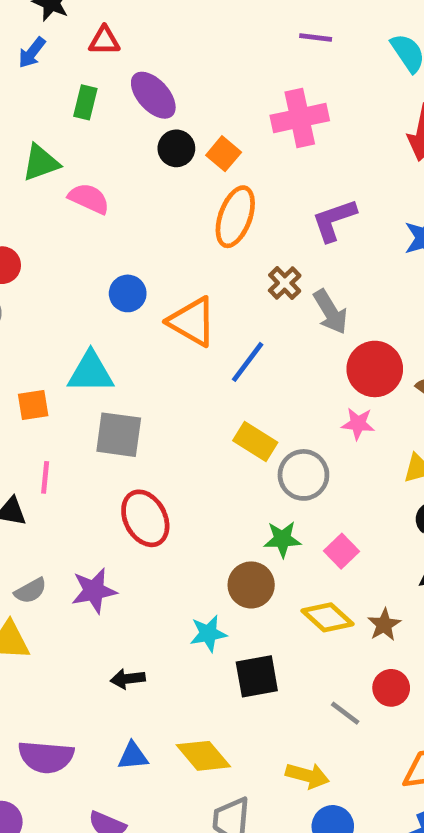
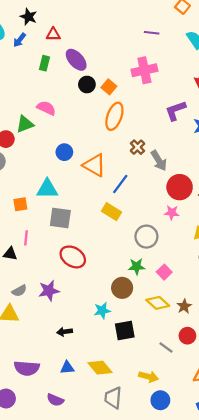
green triangle: (41, 163) -> (25, 124), moved
purple L-shape: (334, 220) -> (176, 111), moved
yellow rectangle: (255, 441) -> (112, 212), moved
red ellipse: (145, 518) -> (73, 257), turned -30

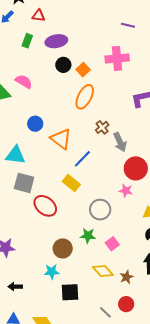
purple ellipse: (76, 60) -> (56, 41), turned -65
red ellipse: (73, 257) -> (45, 206), moved
brown circle: (122, 288) -> (63, 248), moved

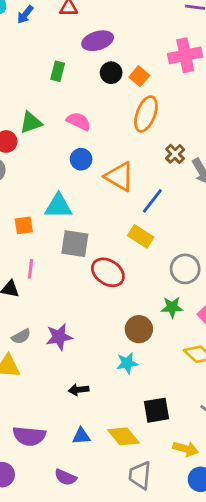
green rectangle: (27, 41) -> (58, 71), moved
pink semicircle: (24, 82) -> (79, 121), moved
black square: (70, 292) -> (156, 410), moved

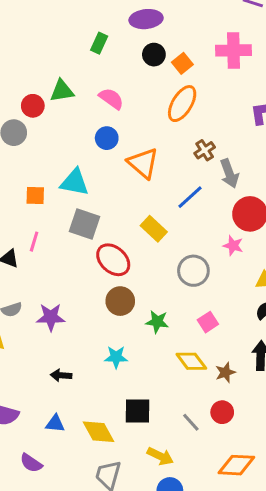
blue line: (152, 201) -> (190, 197), moved
green star: (172, 307) -> (157, 322), moved
brown circle: (139, 329) -> (120, 301), moved

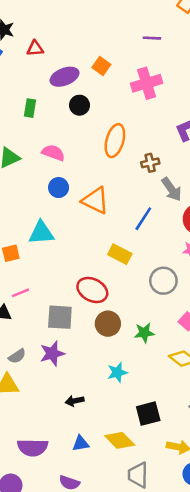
orange square: (182, 63) -> (101, 66), moved
brown cross: (205, 150) -> (150, 163), moved, turned 36
gray square: (84, 224) -> (60, 317), moved
pink line: (34, 242) -> (21, 293), turned 66

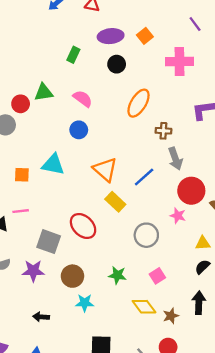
purple line: (152, 38) -> (195, 24), turned 35
orange triangle: (95, 200) -> (105, 170), moved
brown circle: (108, 324) -> (72, 276), moved

